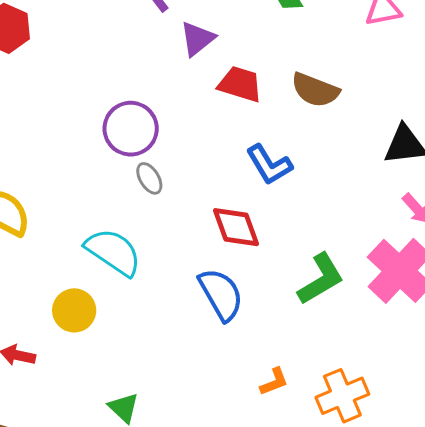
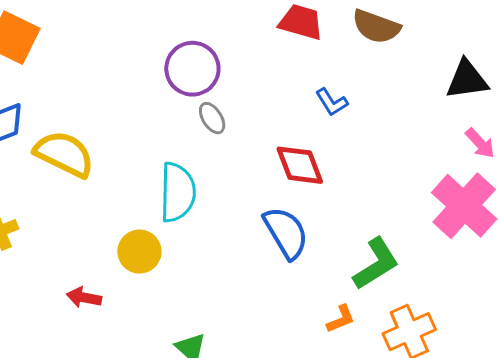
blue L-shape: (269, 165) -> (332, 102), size x0.7
cyan semicircle: (113, 252) -> (178, 192), turned 58
green L-shape: (321, 279) -> (376, 264), moved

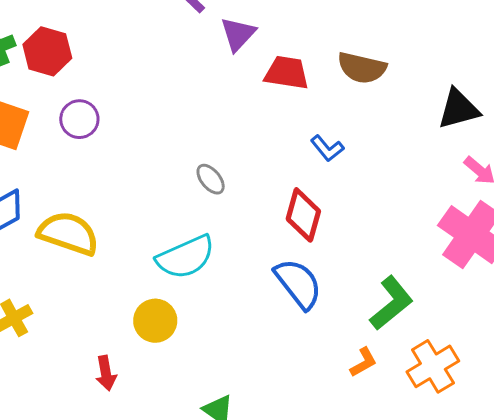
purple circle: (192, 69) -> (79, 119), moved, size x0.7
red diamond: (300, 165) -> (303, 215), turned 44
cyan semicircle: (178, 192) -> (186, 257), turned 72
red arrow: (84, 297) -> (106, 373), turned -104

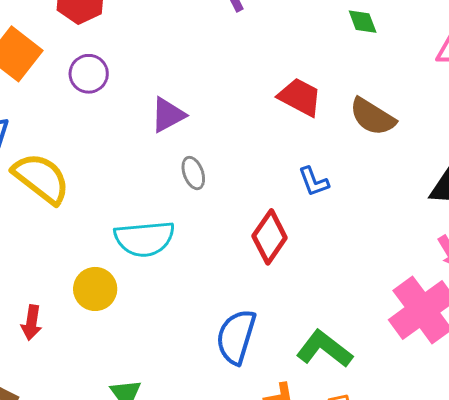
purple triangle: (238, 34) -> (168, 115), moved
blue semicircle: (298, 284) -> (236, 337), moved, turned -144
green L-shape: (391, 303) -> (324, 349), turned -122

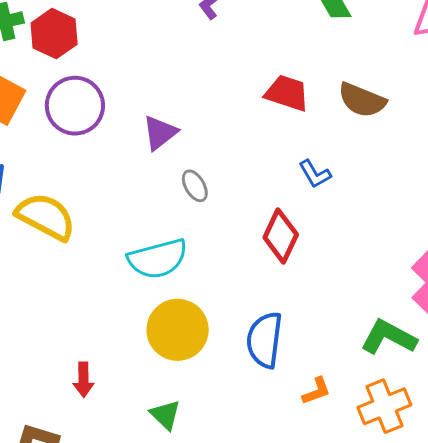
purple circle: (89, 74) -> (75, 106), size x1.5
yellow circle: (95, 289) -> (178, 330), moved, size x1.4
red arrow: (31, 323) -> (83, 380), moved
green L-shape: (324, 349) -> (389, 337), moved

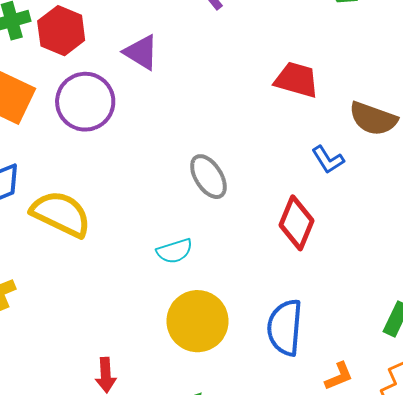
brown semicircle: (362, 100) -> (373, 119), moved
purple triangle: (160, 133) -> (141, 52), moved, turned -48
gray ellipse: (195, 186) -> (208, 177), size x1.4
cyan semicircle: (158, 259) -> (175, 251), size x0.6

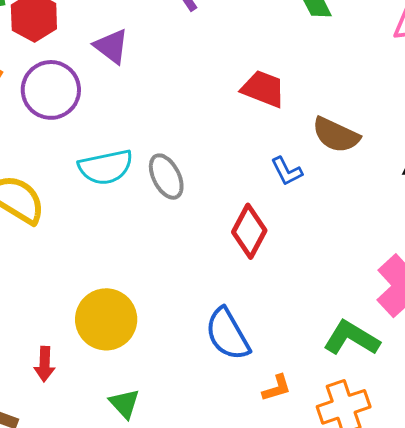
cyan semicircle: (175, 251) -> (106, 167), moved, size x1.5
yellow circle: (198, 321) -> (106, 319), moved
blue semicircle: (285, 328) -> (227, 334), turned -40

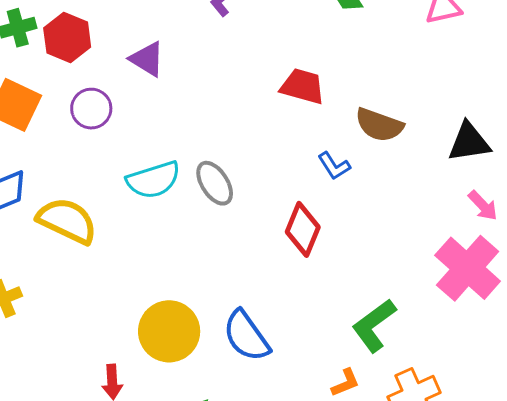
purple circle: (51, 90) -> (91, 109), size x0.7
blue semicircle: (227, 334) -> (246, 336), moved
green L-shape: (351, 338) -> (374, 325), moved, turned -62

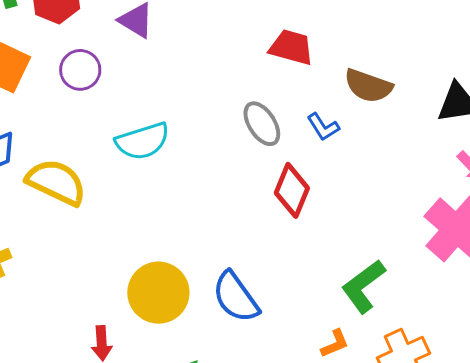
gray ellipse: (215, 183) -> (262, 124), moved

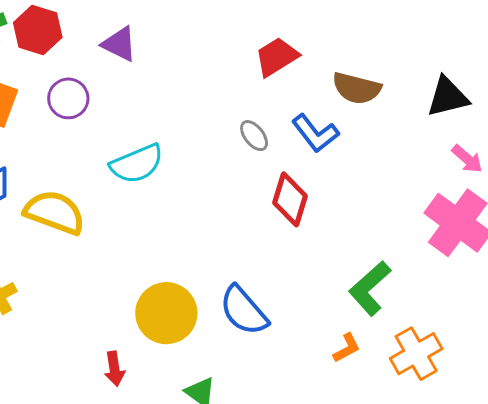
red trapezoid: (291, 47) -> (277, 57), turned -42
gray ellipse: (262, 124) -> (254, 136), size x0.7
blue L-shape: (323, 127) -> (315, 133), size x1.4

